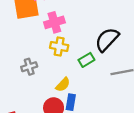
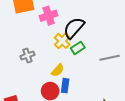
black semicircle: (107, 40) -> (74, 28), moved
yellow cross: (59, 47) -> (62, 41), moved, turned 35

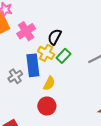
black semicircle: (74, 28) -> (55, 37), size x0.7
blue rectangle: (65, 86) -> (33, 65), moved, size x1.5

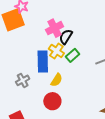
pink cross: (26, 31) -> (55, 28), moved
gray cross: (15, 76) -> (23, 80), moved

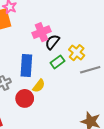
yellow cross: (56, 51) -> (77, 53), moved
red circle: (52, 101) -> (25, 98), moved

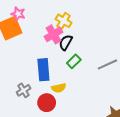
yellow cross: (77, 53) -> (64, 21), moved
yellow semicircle: (39, 86) -> (59, 88), turned 48

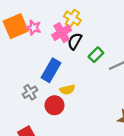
pink star: (18, 14) -> (33, 28), moved
green rectangle: (74, 61) -> (96, 55), moved
blue rectangle: (43, 70) -> (51, 70), turned 35

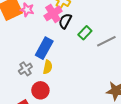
yellow semicircle: (67, 90) -> (48, 67), moved, turned -64
red circle: (54, 105) -> (40, 90), moved

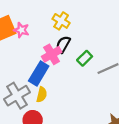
pink cross: (53, 13) -> (52, 54), moved
gray cross: (25, 69) -> (17, 96), size x1.6

